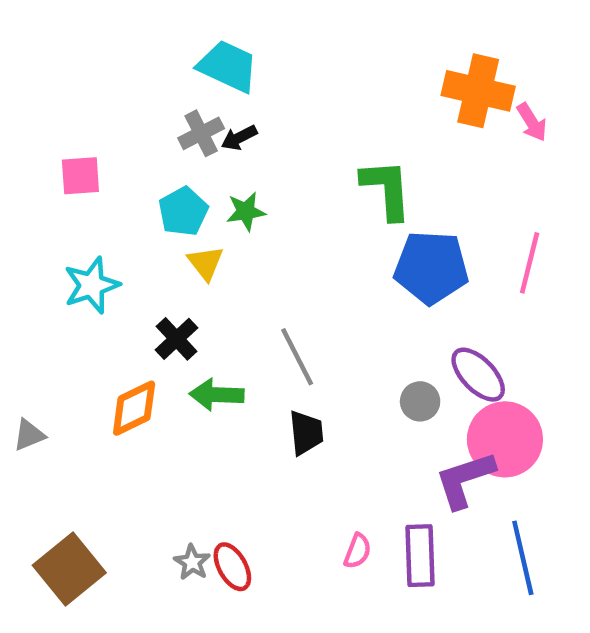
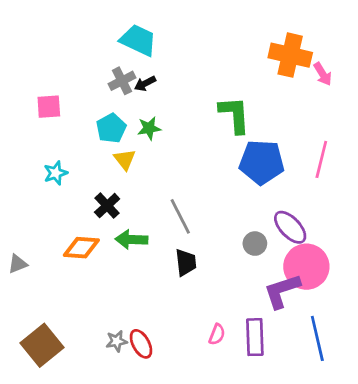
cyan star: (92, 285) -> (56, 173), size x0.7
orange diamond: (134, 408) -> (81, 248), turned 30
gray star: (192, 562) -> (117, 341), turned 30

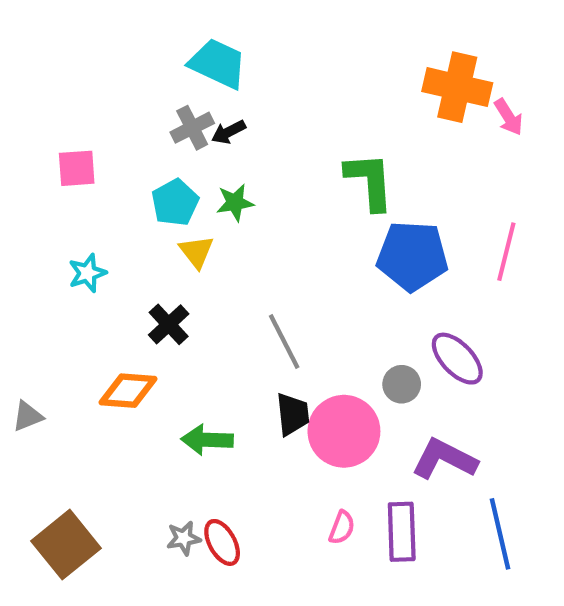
green arrow: (131, 239) -> (207, 440), moved
pink circle: (306, 267) -> (344, 431), moved
purple L-shape: (282, 291) -> (444, 459), turned 45

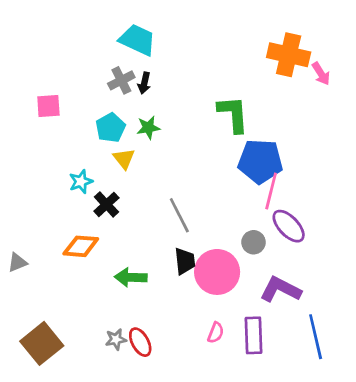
black arrow: (228, 132) -> (144, 83), turned -50
pink line: (506, 252) -> (271, 191), moved
cyan star: (87, 273) -> (81, 182), moved

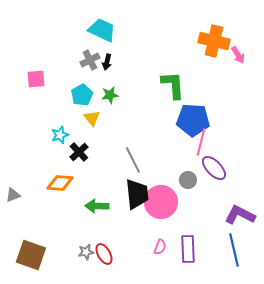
black trapezoid: (185, 261) -> (137, 194), size x1.5
purple L-shape: (280, 289) -> (240, 215), moved
brown square: (42, 343) -> (31, 255), turned -32

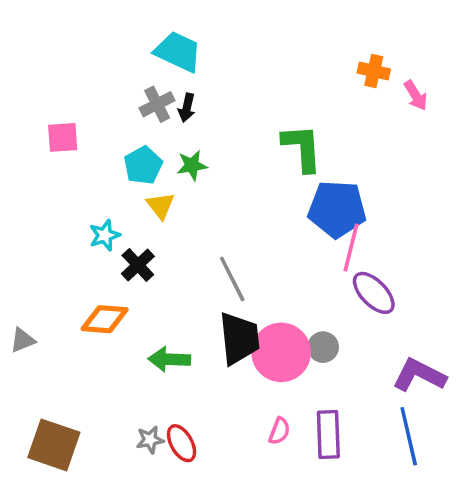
orange cross: (214, 41) -> (374, 71), size x0.6
gray circle: (188, 180) -> (323, 347), moved

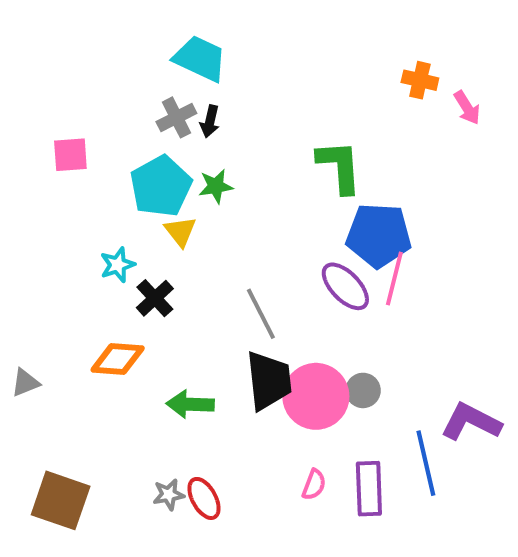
cyan pentagon: (143, 165) -> (161, 186), size x1.4
purple ellipse: (374, 293) -> (345, 286), moved
blue line: (409, 436) -> (426, 463), moved

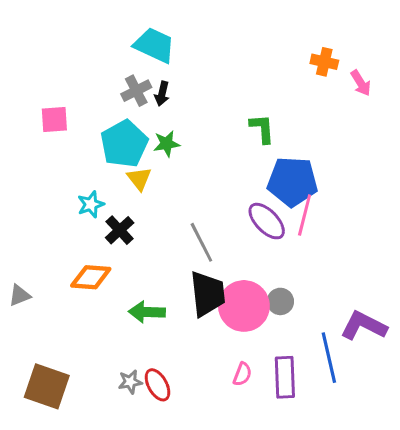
green L-shape: (339, 167) -> (262, 129), size x0.7

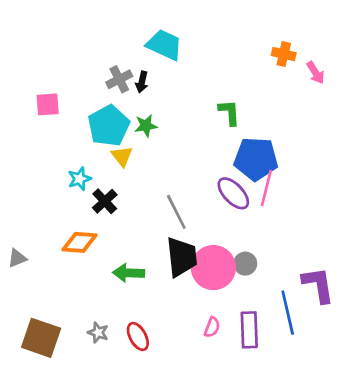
cyan trapezoid: (154, 45) -> (164, 45), moved
purple L-shape: (364, 326) -> (318, 285), turned 54
gray star: (130, 382) -> (98, 333), moved, turned 30

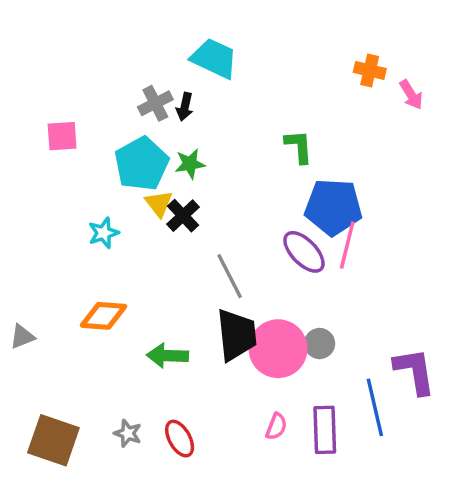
black cross: (105, 201) -> (183, 216), moved

